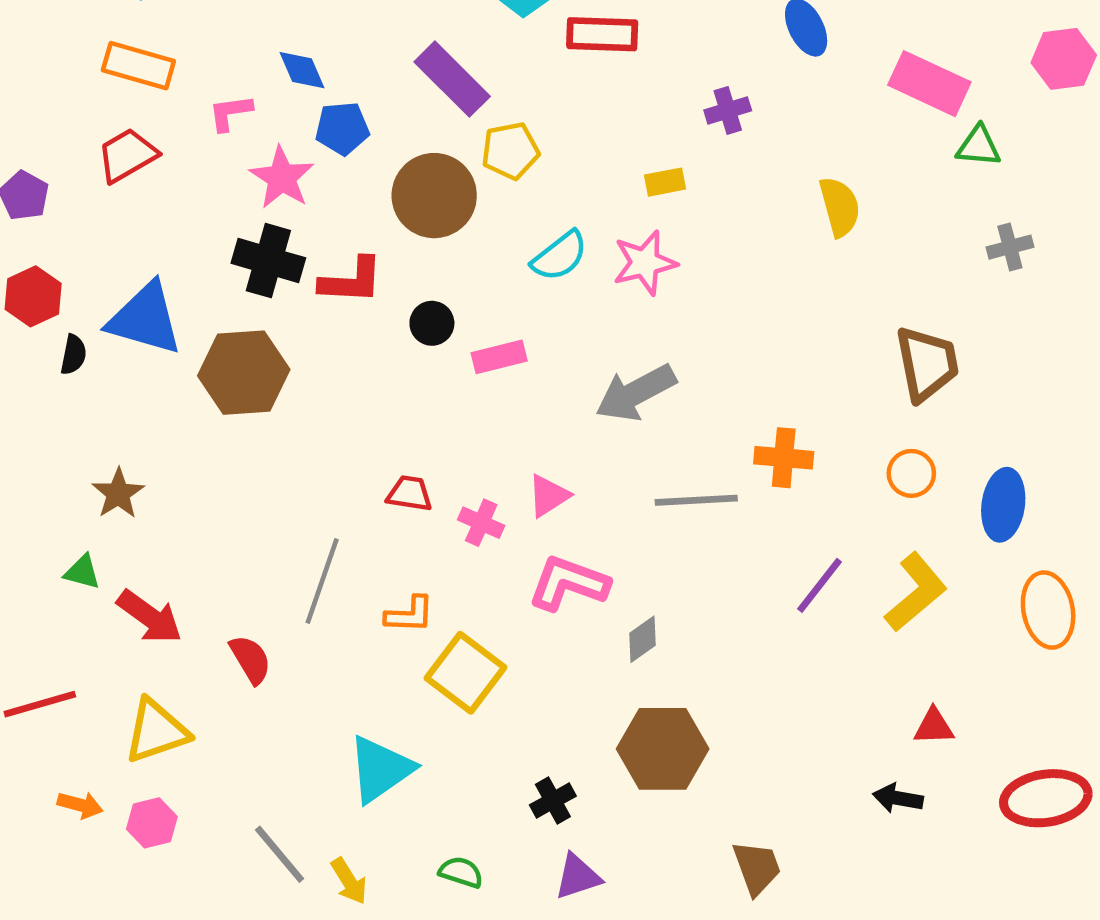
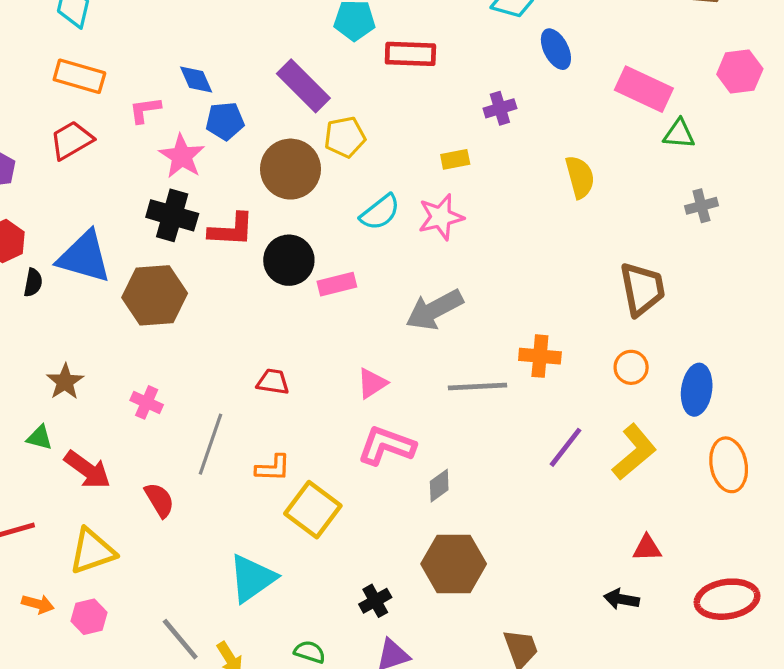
black circle: (432, 323) -> (289, 260), size x1.6
pink cross: (481, 523) -> (147, 402), moved

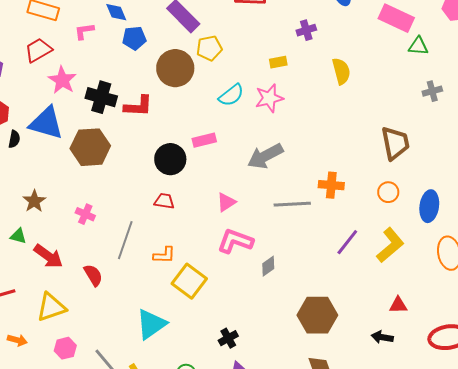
pink star: (182, 156) -> (62, 80), moved
yellow semicircle: (580, 177) -> (341, 71), moved
black circle: (289, 260) -> (170, 159), moved
brown hexagon: (454, 564) -> (317, 315), moved
pink hexagon: (89, 617) -> (65, 348), moved

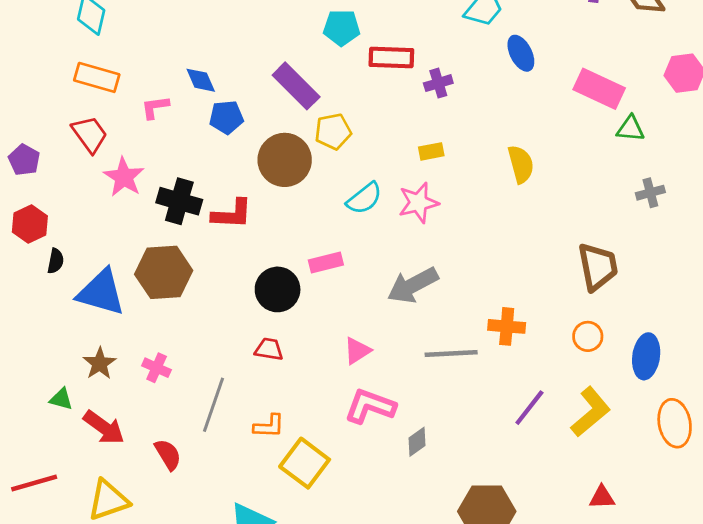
purple cross: (306, 30) -> (438, 83), moved
red trapezoid: (38, 50) -> (90, 134), turned 84
blue triangle: (46, 123) -> (101, 292), moved
brown star: (34, 201) -> (100, 363), moved

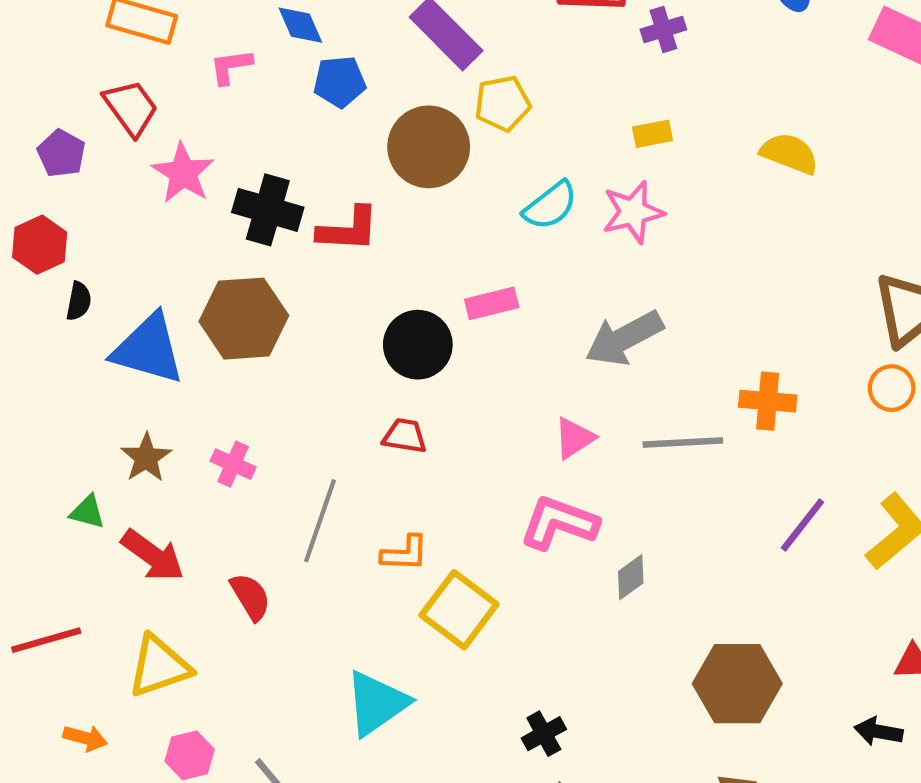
purple pentagon: (24, 160) -> (61, 153), moved
yellow semicircle: (521, 164) -> (789, 153), turned -54
orange circle: (588, 336) -> (892, 388), moved
pink triangle: (357, 351) -> (574, 438), moved

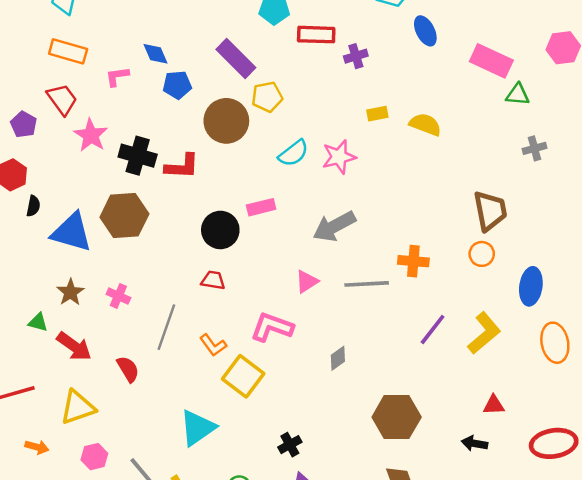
yellow rectangle: (652, 134) -> (377, 114), moved
pink L-shape: (559, 523) -> (272, 327), moved
orange L-shape: (405, 553) -> (213, 345), turned 52

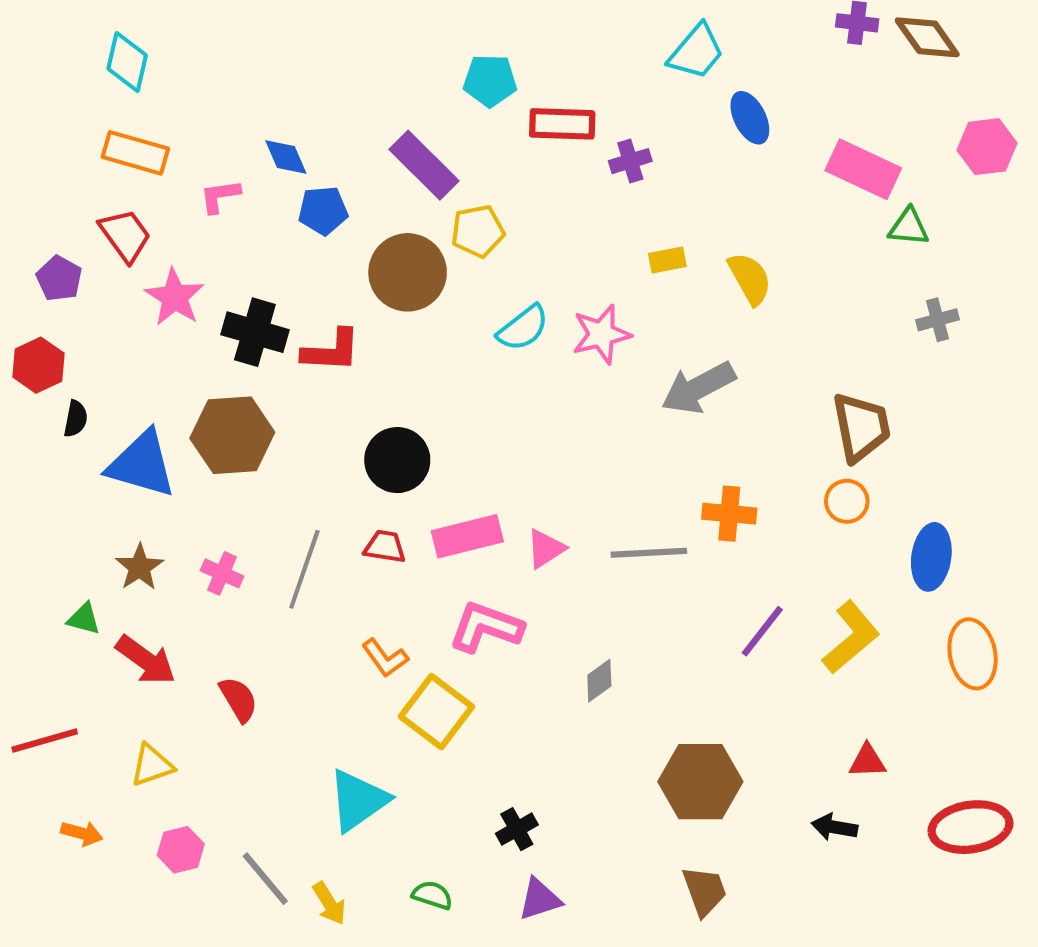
yellow semicircle: (425, 124) -> (750, 279), turned 40
pink rectangle: (261, 207) -> (467, 536), moved, size x1.4
gray arrow: (334, 226) -> (698, 388), moved
gray line: (166, 327) -> (304, 569), moved
yellow triangle: (78, 407) -> (152, 765), size x0.7

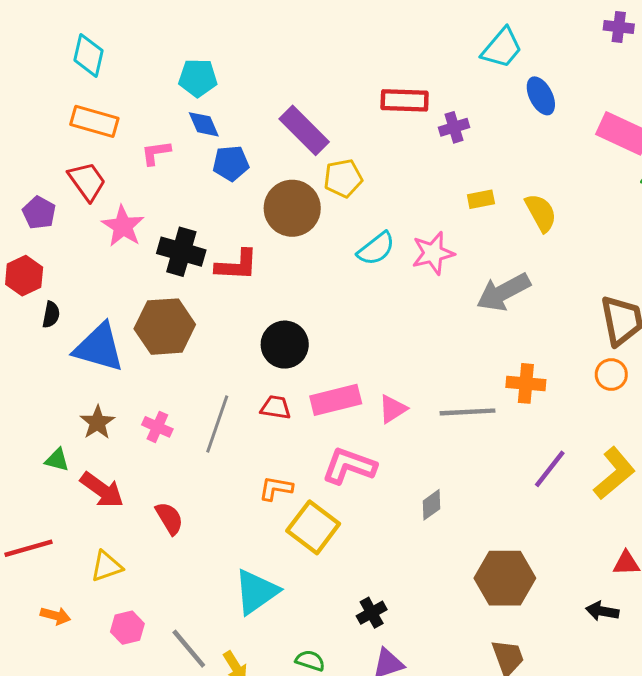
cyan pentagon: (490, 81) -> (198, 78), moved
orange L-shape: (385, 658) -> (276, 488), turned 136

